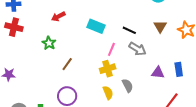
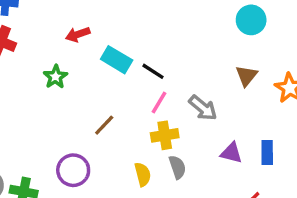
cyan rectangle: (96, 26) -> (117, 60), moved
black line: (129, 30) -> (153, 71), moved
brown line: (67, 64) -> (104, 125), moved
yellow cross: (108, 69) -> (165, 135), moved

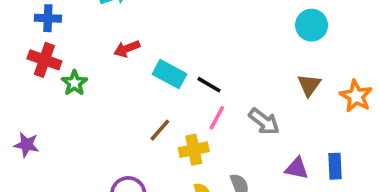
green star: (55, 77) -> (74, 83), moved
brown line: (104, 125) -> (160, 130), moved
yellow cross: (165, 135) -> (194, 150), moved

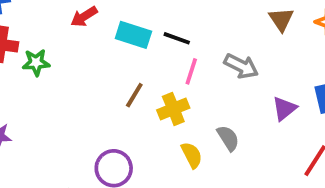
green star: (74, 83) -> (36, 63), turned -30
purple triangle: (297, 168) -> (284, 109), turned -40

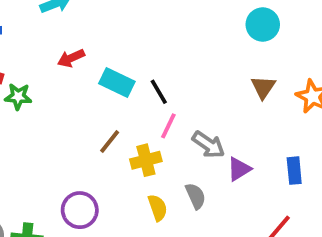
black line: (177, 38) -> (159, 92), turned 32
gray arrow: (241, 66) -> (208, 145), moved
purple triangle: (284, 109) -> (239, 169), moved

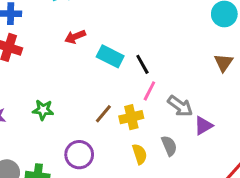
green star: (18, 97) -> (43, 110), moved
brown line: (110, 141) -> (103, 114), moved

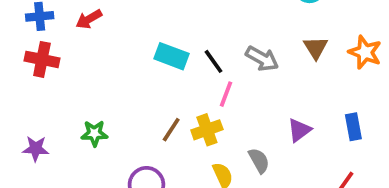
red arrow: (75, 37) -> (89, 19), moved
gray arrow: (180, 106) -> (262, 59), moved

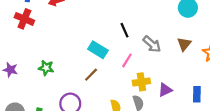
cyan rectangle: (172, 56) -> (98, 50), moved
black line: (213, 61) -> (124, 30), moved
yellow cross: (207, 130) -> (141, 82), moved

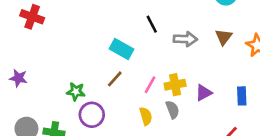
gray arrow: (152, 44) -> (185, 39), turned -36
pink line: (127, 60) -> (150, 85), moved
green star: (46, 68) -> (76, 92), moved

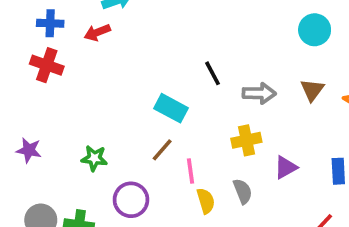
pink line: (150, 85) -> (191, 171), moved, turned -36
yellow cross: (175, 85) -> (246, 140), moved
green star: (76, 92) -> (94, 158), moved

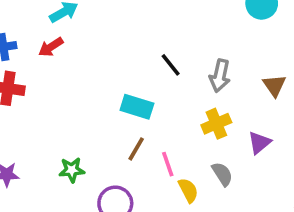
brown triangle: (312, 90) -> (274, 85), moved
gray arrow: (259, 93) -> (220, 76), turned 112

